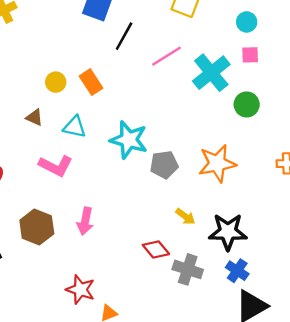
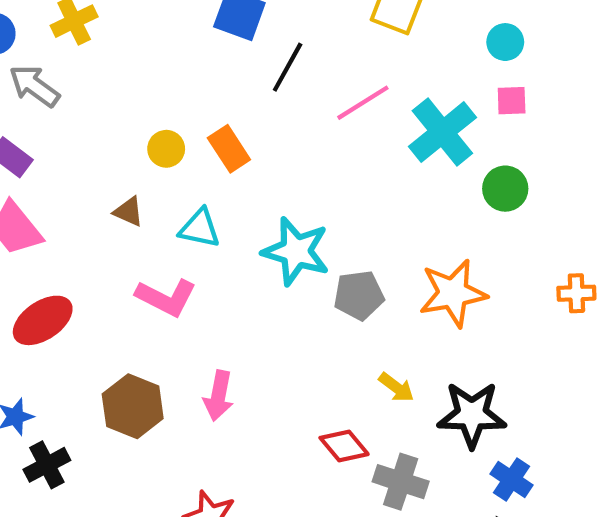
blue cross: (237, 271) -> (512, 479), moved

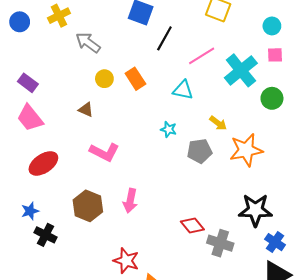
gray arrow: (34, 86) -> (88, 43), moved
cyan triangle: (200, 228) -> (183, 90), moved
cyan star: (296, 251) -> (169, 129), size x0.5
yellow arrow: (396, 387) -> (218, 123), moved
black cross: (47, 465) -> (45, 235), turned -35

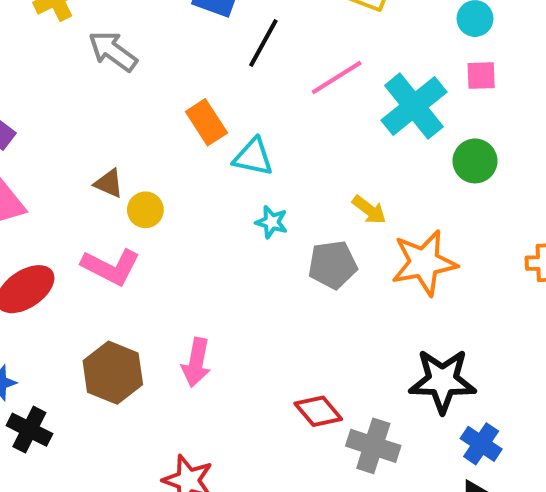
yellow circle: (104, 79) -> (145, 210), moved
cyan triangle: (183, 90) -> (253, 157), moved
pink L-shape: (104, 152) -> (111, 267), moved

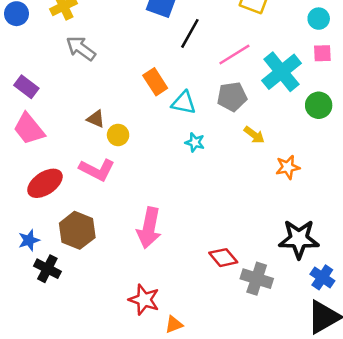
gray arrow: (113, 51) -> (81, 48), moved
orange star: (424, 263) -> (288, 167), size x0.6
gray pentagon: (333, 265) -> (232, 97), moved
pink arrow: (196, 362) -> (149, 228), size x1.4
brown hexagon: (113, 373) -> (77, 230), moved

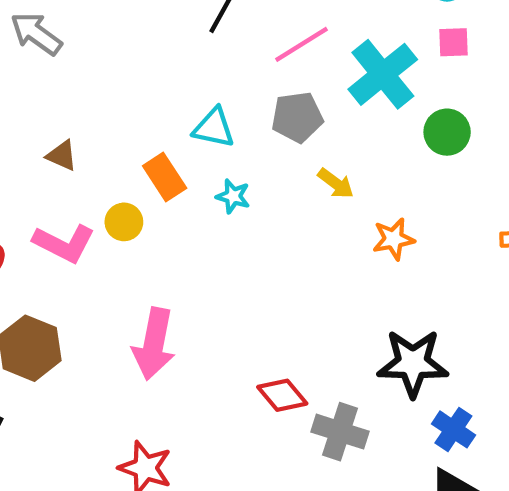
orange rectangle: (155, 82) -> (165, 177), moved
yellow circle: (118, 135) -> (124, 222), moved

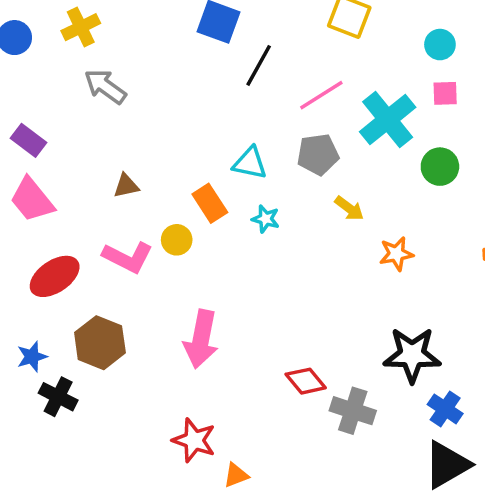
brown triangle: (62, 156) -> (126, 186), turned -36

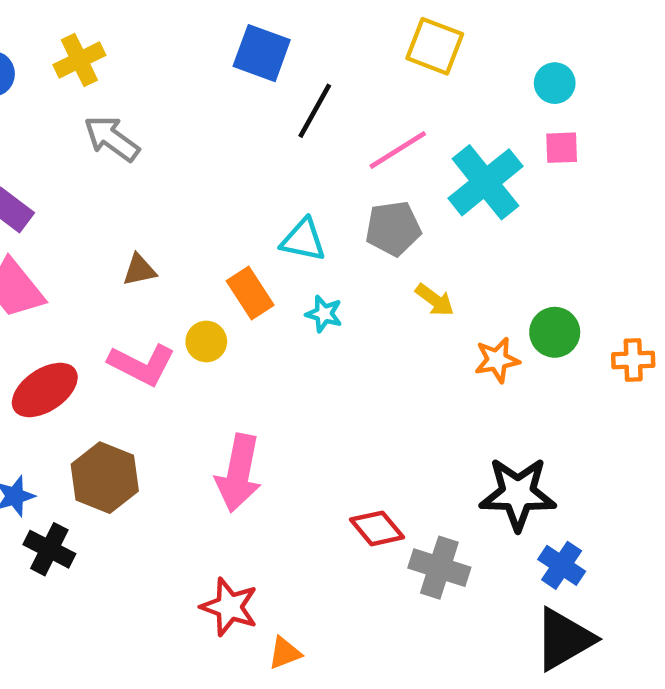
green circle: (440, 167) -> (555, 332), moved

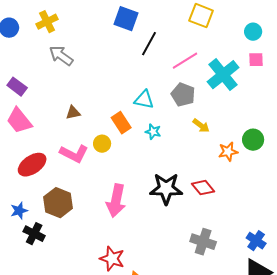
gray pentagon: (393, 228) -> (183, 95), turned 30
black star: (518, 494) -> (166, 189), moved
red diamond: (377, 528) -> (203, 188), moved

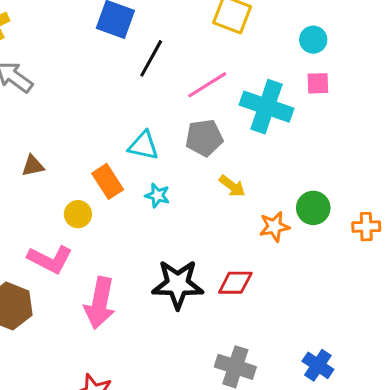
cyan cross: (223, 75) -> (266, 107), turned -32
gray pentagon: (183, 95) -> (204, 138), turned -30
pink L-shape: (74, 154) -> (50, 259), moved
red diamond: (203, 188) -> (235, 283), turned -50

